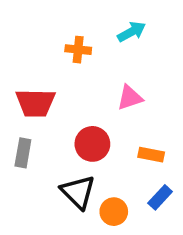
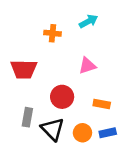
gray rectangle: (23, 153) -> (27, 117), moved
blue rectangle: (160, 197) -> (108, 133), turned 35
orange circle: (114, 212) -> (82, 133), moved

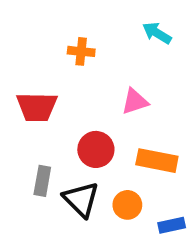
cyan arrow: (88, 21) -> (157, 33), moved, turned -120
orange rectangle: (102, 104) -> (157, 161), size x1.5
blue rectangle: (108, 133) -> (172, 225), moved

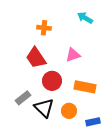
red trapezoid: (37, 107) -> (36, 58), moved, turned 55
gray rectangle: (42, 181) -> (23, 98), turned 42

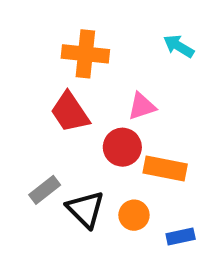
cyan arrow: (85, 18) -> (179, 46), moved
orange cross: (44, 28) -> (85, 54), size x1.6
red circle: (52, 81) -> (122, 147), moved

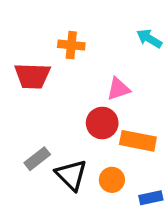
orange cross: (85, 54) -> (71, 45), size x0.7
red trapezoid: (70, 112) -> (32, 76), moved, turned -54

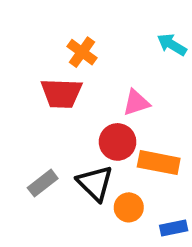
orange cross: (71, 45) -> (82, 52), turned 30
red trapezoid: (32, 76) -> (61, 93), moved
black triangle: (71, 175) -> (95, 183), moved

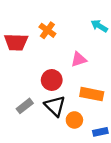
red trapezoid: (61, 93) -> (16, 42), moved
red circle: (118, 142) -> (52, 80), moved

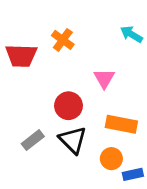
pink triangle: (79, 59) -> (104, 79), turned -42
orange circle: (74, 120) -> (111, 159), moved

